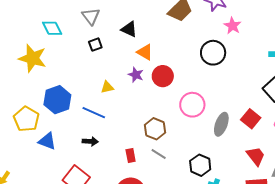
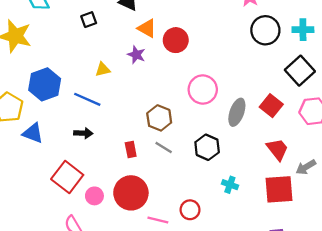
black circle: (213, 53) -> (265, 30), moved
red circle: (163, 76) -> (176, 40), moved
black hexagon: (200, 165) -> (207, 147), moved

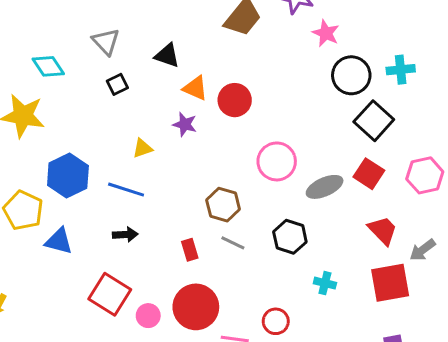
black square: (300, 71) -> (374, 121), moved
gray ellipse: (237, 112) -> (325, 187), turned 52

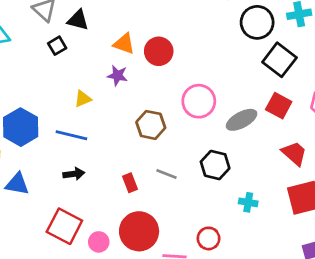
black triangle: (167, 55) -> (78, 20), moved
brown hexagon: (223, 205) -> (151, 125), moved

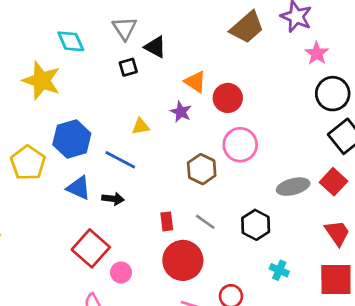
pink circle: (199, 101) -> (240, 145), moved
blue triangle: (17, 184) -> (79, 188), moved
red circle: (139, 231) -> (183, 260), moved

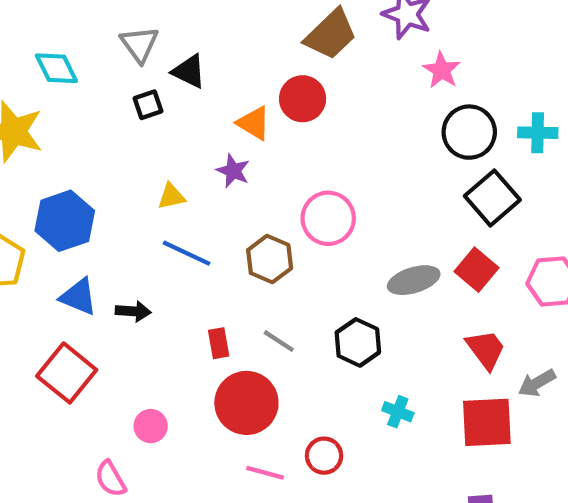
red circle: (228, 98) -> (303, 99), moved
blue line: (120, 160) -> (187, 253), moved
red square: (91, 248) -> (67, 373), moved

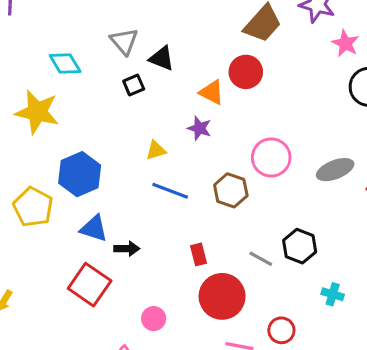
gray ellipse: (414, 280) -> (335, 170), moved
black arrow: (133, 311) -> (127, 249), moved
gray line: (279, 341) -> (261, 259), moved

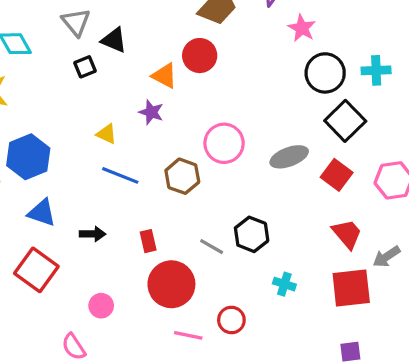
yellow triangle: (156, 150) -> (106, 134), turned 40
black arrow: (127, 249) -> (92, 234), moved

